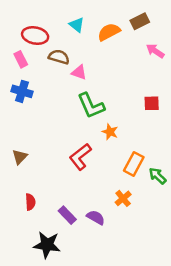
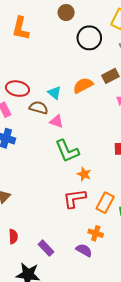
cyan triangle: (77, 25) -> (54, 93), moved
red L-shape: (80, 157) -> (75, 198), moved, turned 30
orange cross: (123, 198) -> (96, 233), turned -32
purple semicircle: (96, 217) -> (84, 250), moved

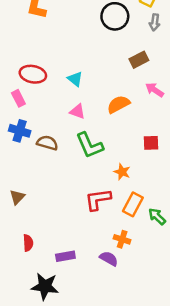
orange semicircle: (83, 85) -> (118, 104), moved
brown semicircle: (39, 108) -> (47, 143), moved
orange star: (84, 174) -> (122, 172), moved
purple rectangle: (46, 248) -> (65, 256), turned -56

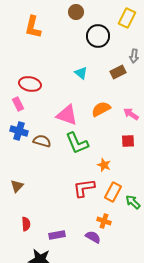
gray arrow: (155, 22) -> (134, 56), moved
cyan triangle: (75, 79) -> (81, 73), moved
pink arrow: (155, 90) -> (131, 114), moved
pink triangle: (77, 112) -> (67, 115), size x1.6

